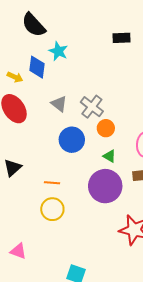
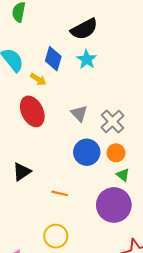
black semicircle: (34, 25) -> (84, 29), moved, turned -84
blue diamond: (37, 67) -> (53, 59), moved
orange circle: (106, 128) -> (116, 153), moved
yellow circle: (52, 209) -> (56, 236), moved

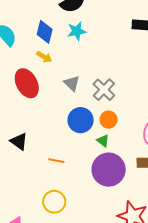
cyan star: (87, 59) -> (77, 31), turned 30
yellow arrow: (38, 79) -> (44, 57), moved
black triangle: (22, 172) -> (19, 141), turned -48
green triangle: (123, 175) -> (103, 141), moved

